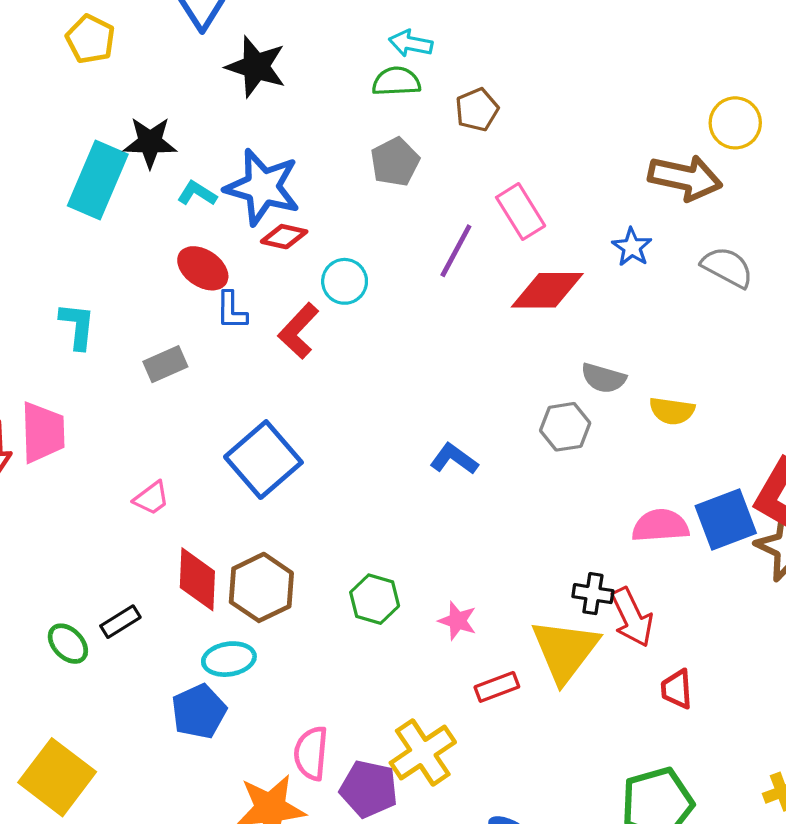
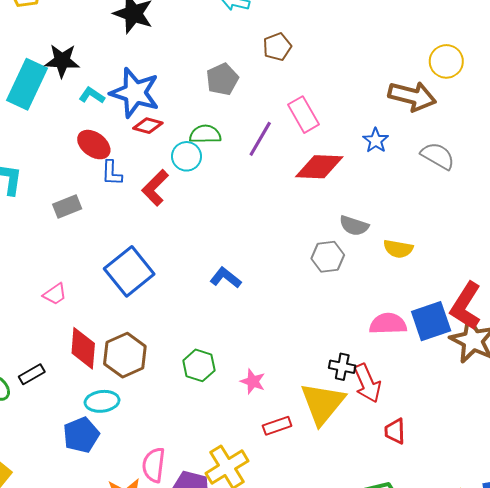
green semicircle: (396, 81) -> (205, 134), moved
blue L-shape: (454, 459) -> (226, 278), moved

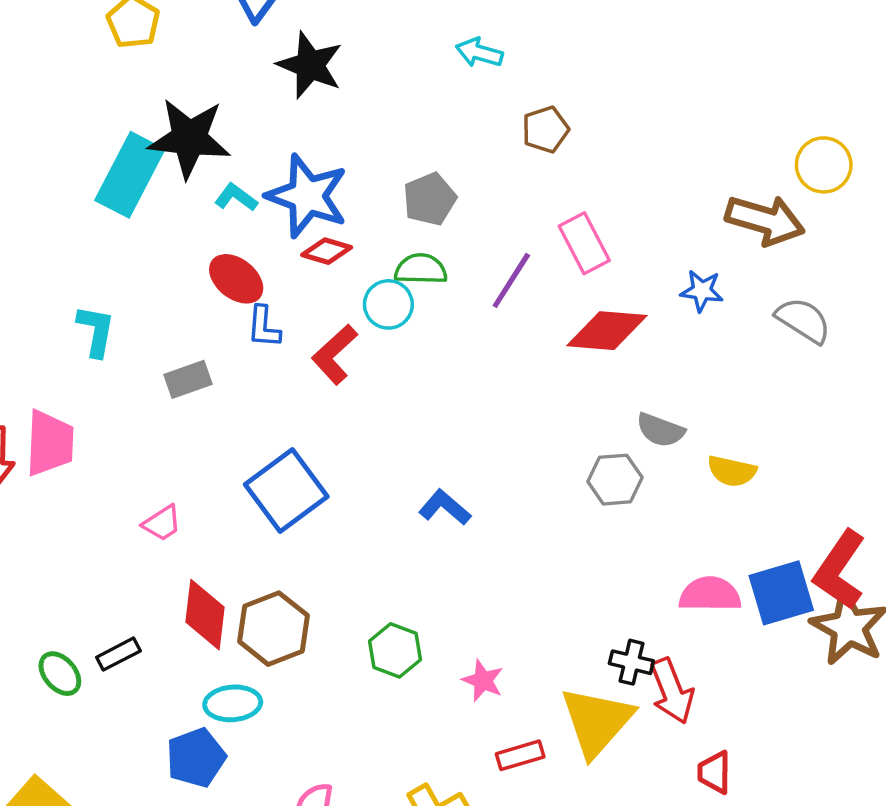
black star: (62, 61) -> (189, 138), size x1.4
gray pentagon: (222, 79) -> (430, 199), moved
blue star: (376, 140) -> (702, 291), turned -30

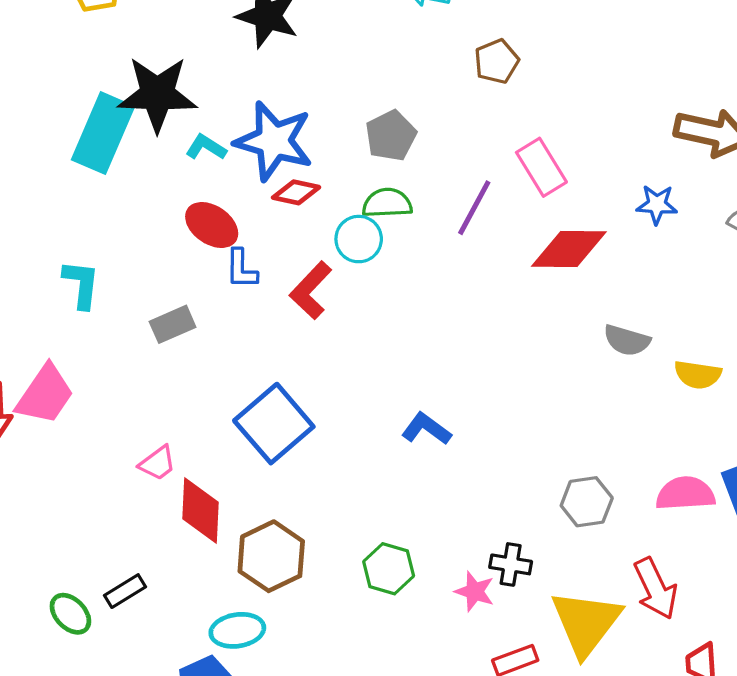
pink trapezoid: (50, 443) -> (45, 395), turned 36
gray hexagon: (615, 480) -> (587, 502), moved
red diamond: (205, 615) -> (201, 510), moved
black cross: (631, 662) -> (511, 564), moved

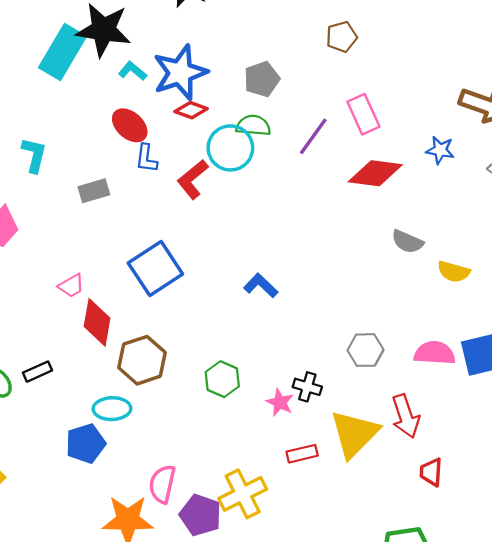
blue star: (274, 141) -> (180, 73), turned 30
cyan circle: (359, 239) -> (230, 148), size x1.4

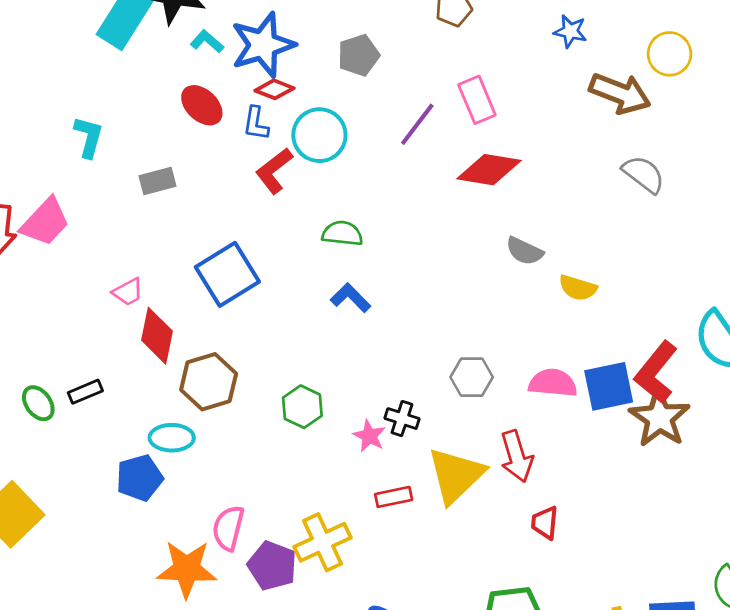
green semicircle: (253, 125) -> (342, 233), moved
blue star: (440, 150) -> (570, 31), moved
blue L-shape: (146, 158) -> (256, 123), moved

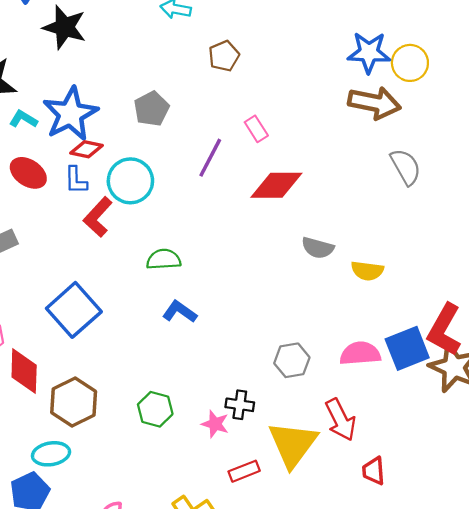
blue star: (570, 31) -> (369, 53), moved, size x1.5
pink rectangle: (477, 100) -> (256, 129), size x0.7
gray semicircle: (644, 174) -> (406, 167), turned 33

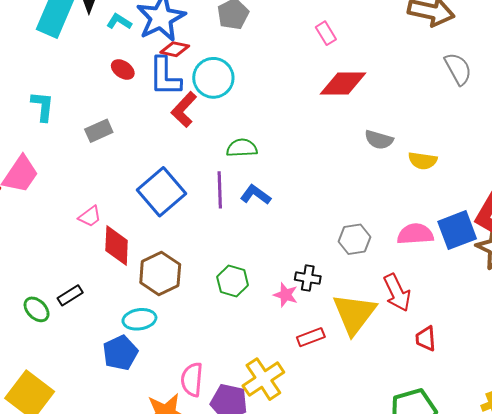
purple line: (210, 158) -> (220, 190), moved, turned -30
red ellipse: (28, 173) -> (123, 70), size x0.7
blue L-shape: (76, 180) -> (165, 77), size x1.6

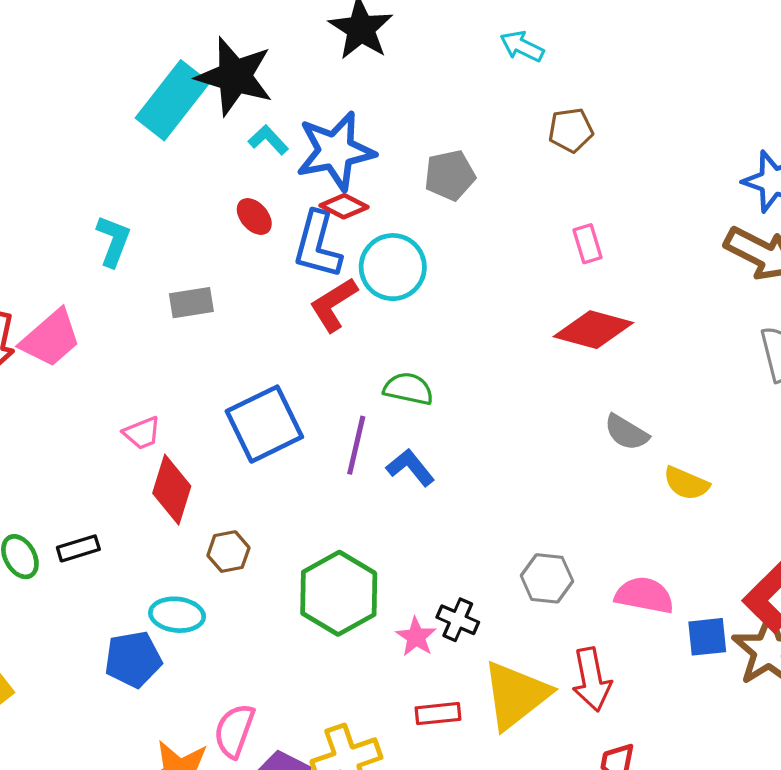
blue square: (457, 230) -> (707, 637), moved, size x0.7
brown hexagon: (160, 274) -> (228, 552), size x0.6
green hexagon: (233, 281) -> (339, 593), size x1.6

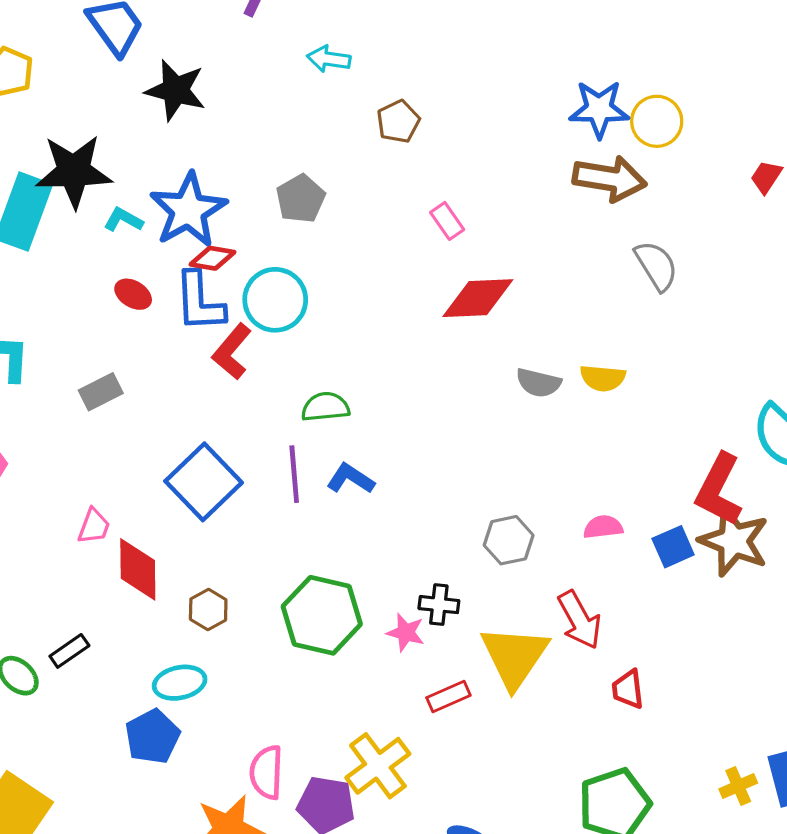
pink trapezoid: (142, 433) -> (94, 526), turned -30
yellow semicircle: (686, 483) -> (603, 378), moved
pink semicircle: (644, 595) -> (603, 527), size x0.7

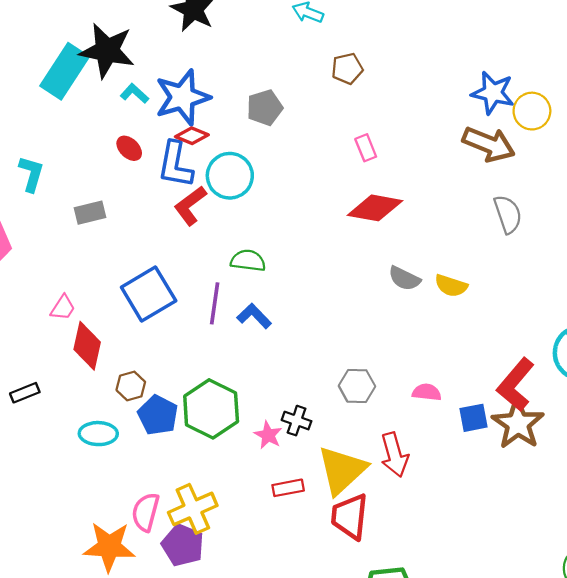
red trapezoid: (628, 689) -> (350, 517), moved, size x1.6
blue pentagon: (152, 737) -> (158, 415), moved, turned -30
yellow cross: (378, 766) -> (193, 509), moved

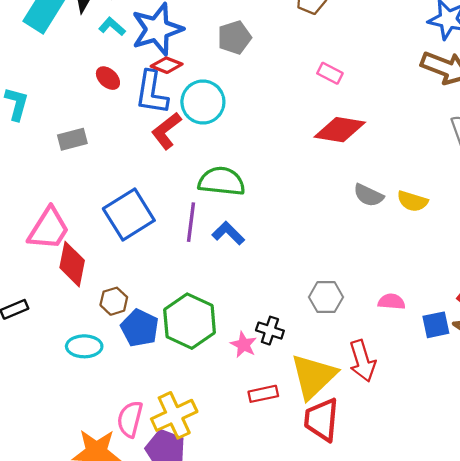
pink rectangle: (366, 148) -> (330, 73), turned -40
green semicircle: (248, 261) -> (222, 181), size x1.4
pink trapezoid: (63, 308) -> (49, 229), size x1.8

